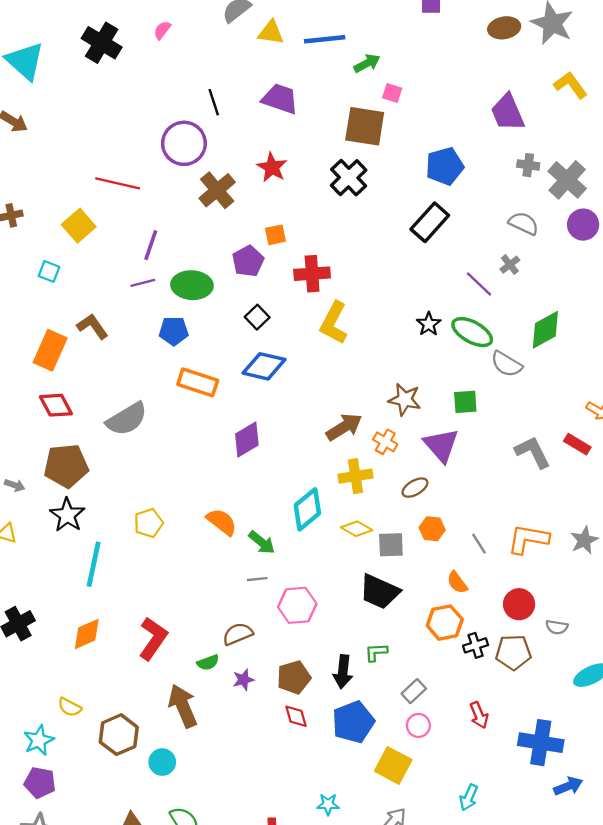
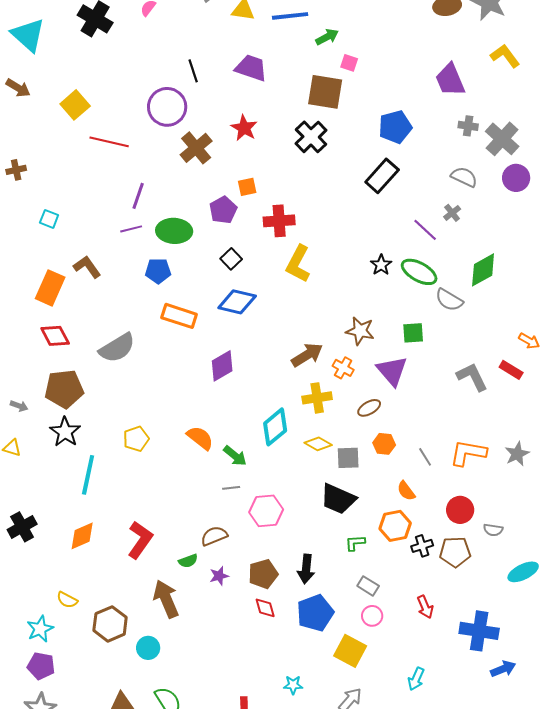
yellow square: (79, 226) -> (75, 105), moved
green L-shape: (376, 652) -> (355, 543), moved
gray rectangle: (414, 691) -> (368, 586), turned 75

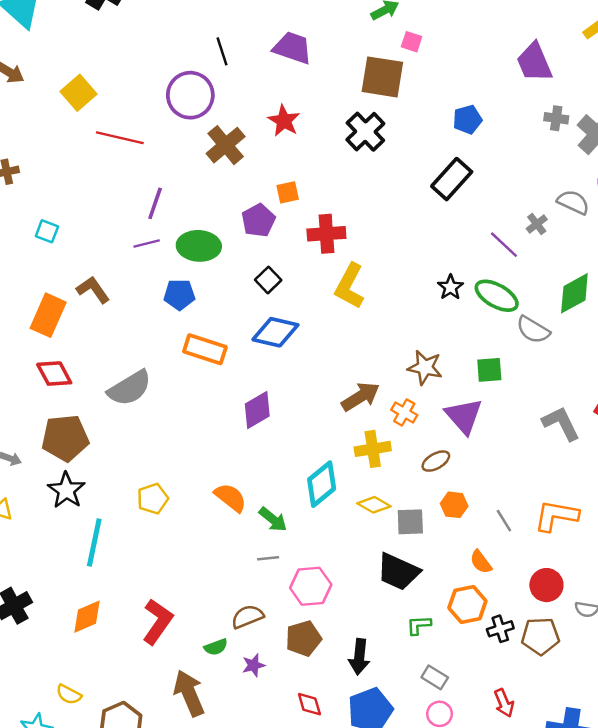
blue pentagon: (395, 127) -> (467, 119), size x0.7
gray semicircle: (464, 177) -> (573, 202), moved
brown pentagon: (263, 574) -> (303, 639), moved

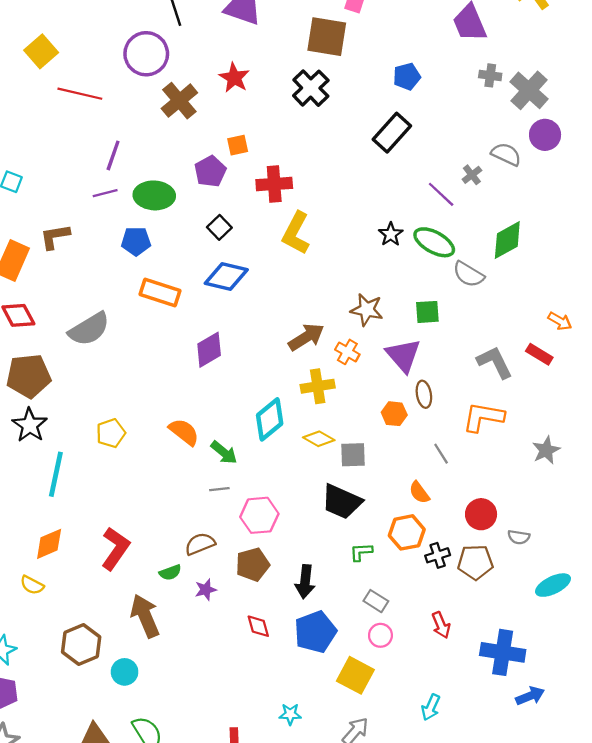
brown L-shape: (93, 290) -> (55, 237), turned -64
brown ellipse: (436, 461) -> (424, 394), moved, turned -70
orange hexagon: (454, 505) -> (394, 414), moved
orange L-shape: (556, 516) -> (483, 417), moved
yellow semicircle: (69, 694) -> (32, 585), moved

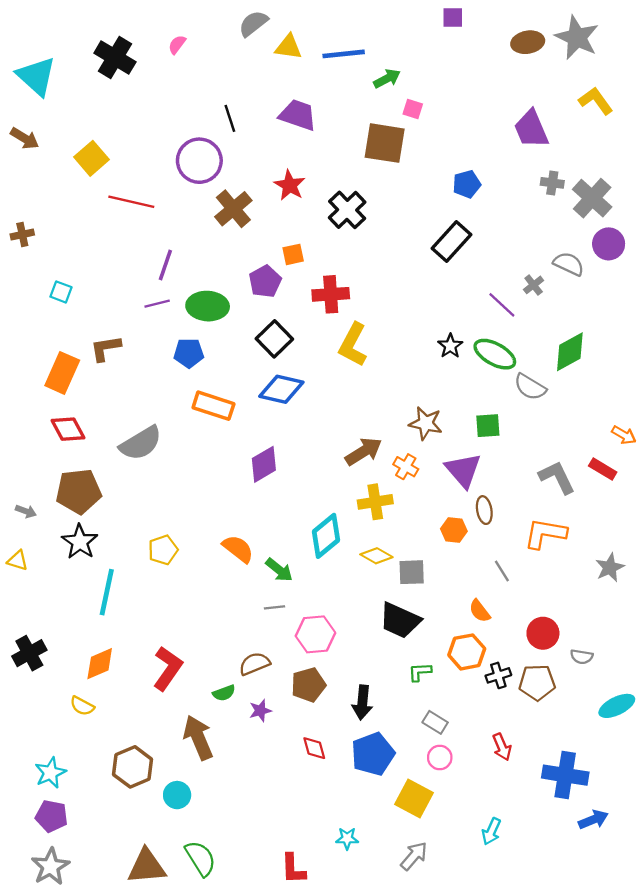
black cross: (311, 88) -> (347, 210), moved
black square: (219, 227) -> (274, 339), size x1.4

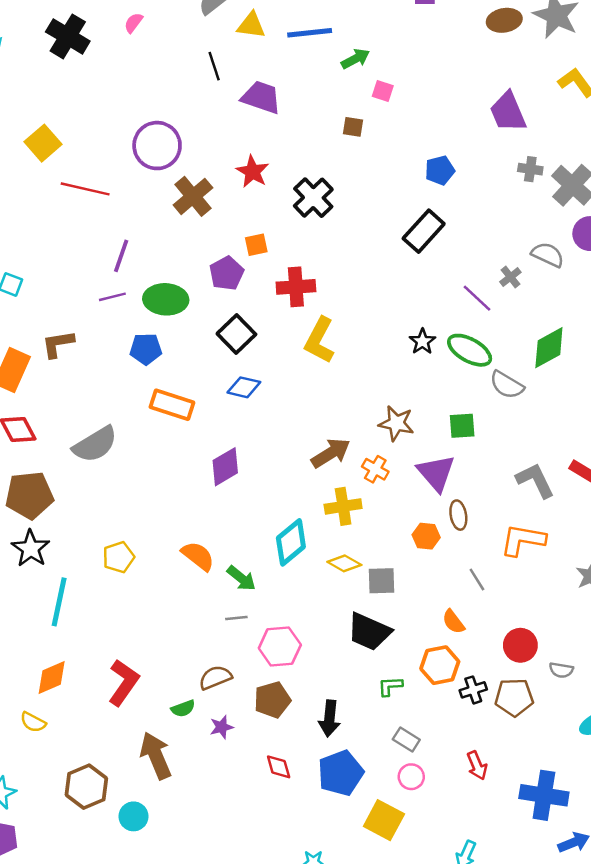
black line: (230, 118) -> (214, 66), moved
brown square: (385, 143) -> (353, 127), size x0.5
blue diamond: (281, 389) -> (244, 387), size x0.7

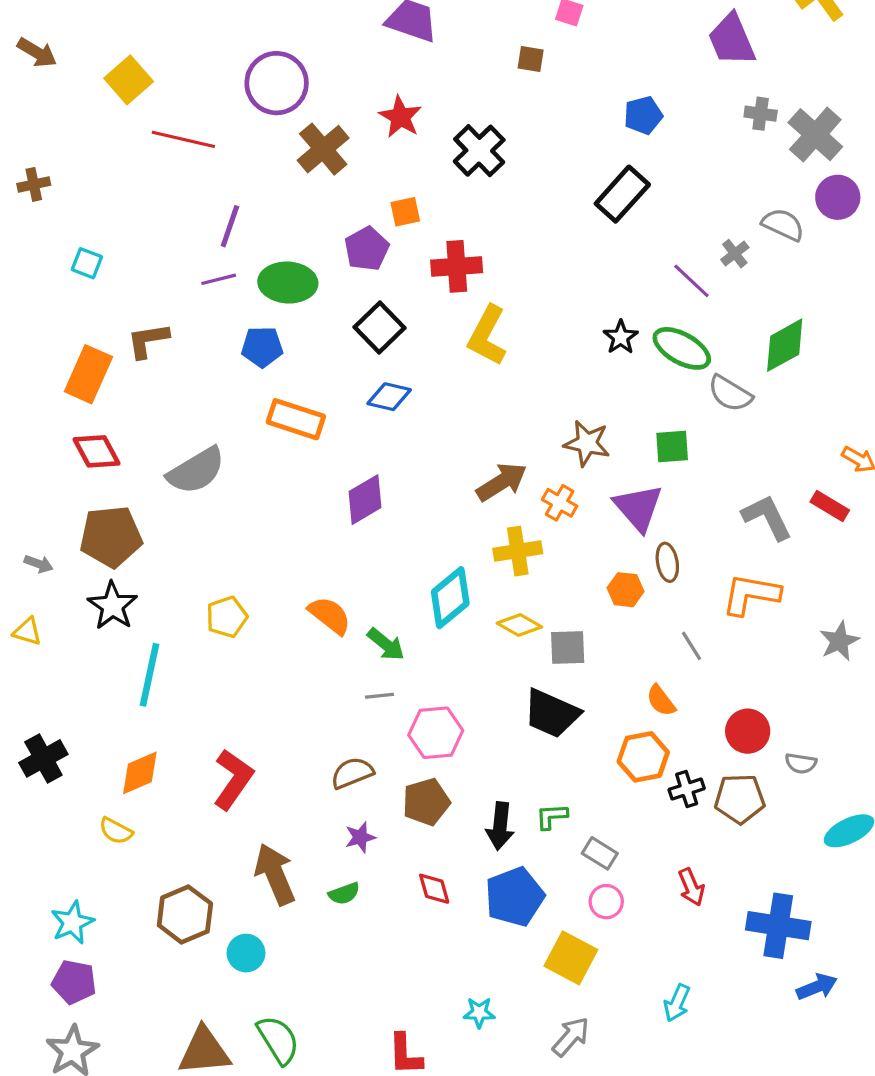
green L-shape: (390, 686) -> (552, 816), moved
green semicircle: (183, 709) -> (344, 894), moved

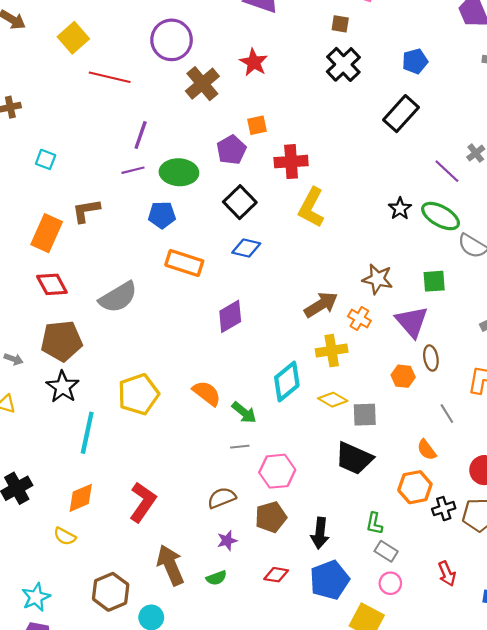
black cross: (479, 151) -> (343, 64), moved
yellow pentagon: (227, 617) -> (138, 394), size x1.5
green L-shape: (552, 816) -> (374, 523), moved, turned -75
red diamond: (434, 889) -> (276, 575), turned -65

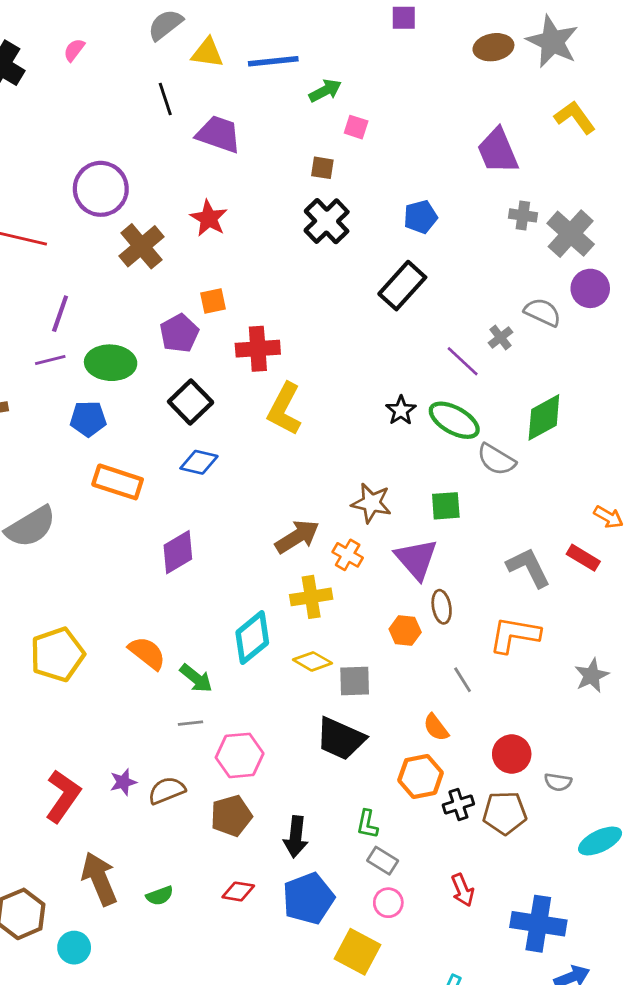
purple star: (227, 541) -> (123, 782), moved

